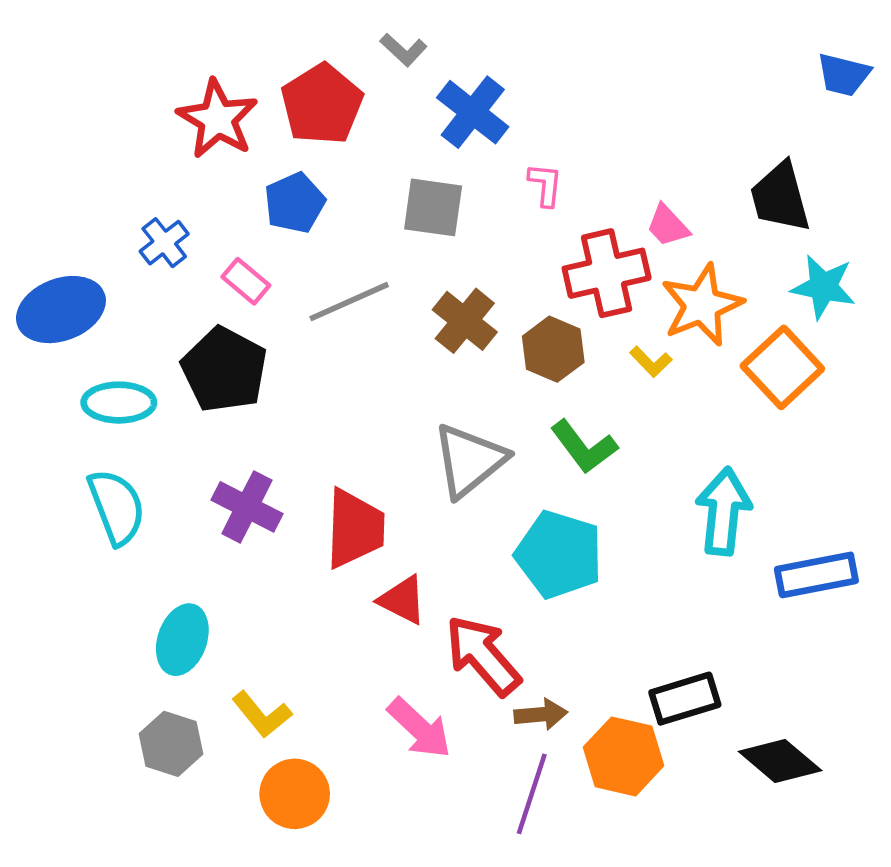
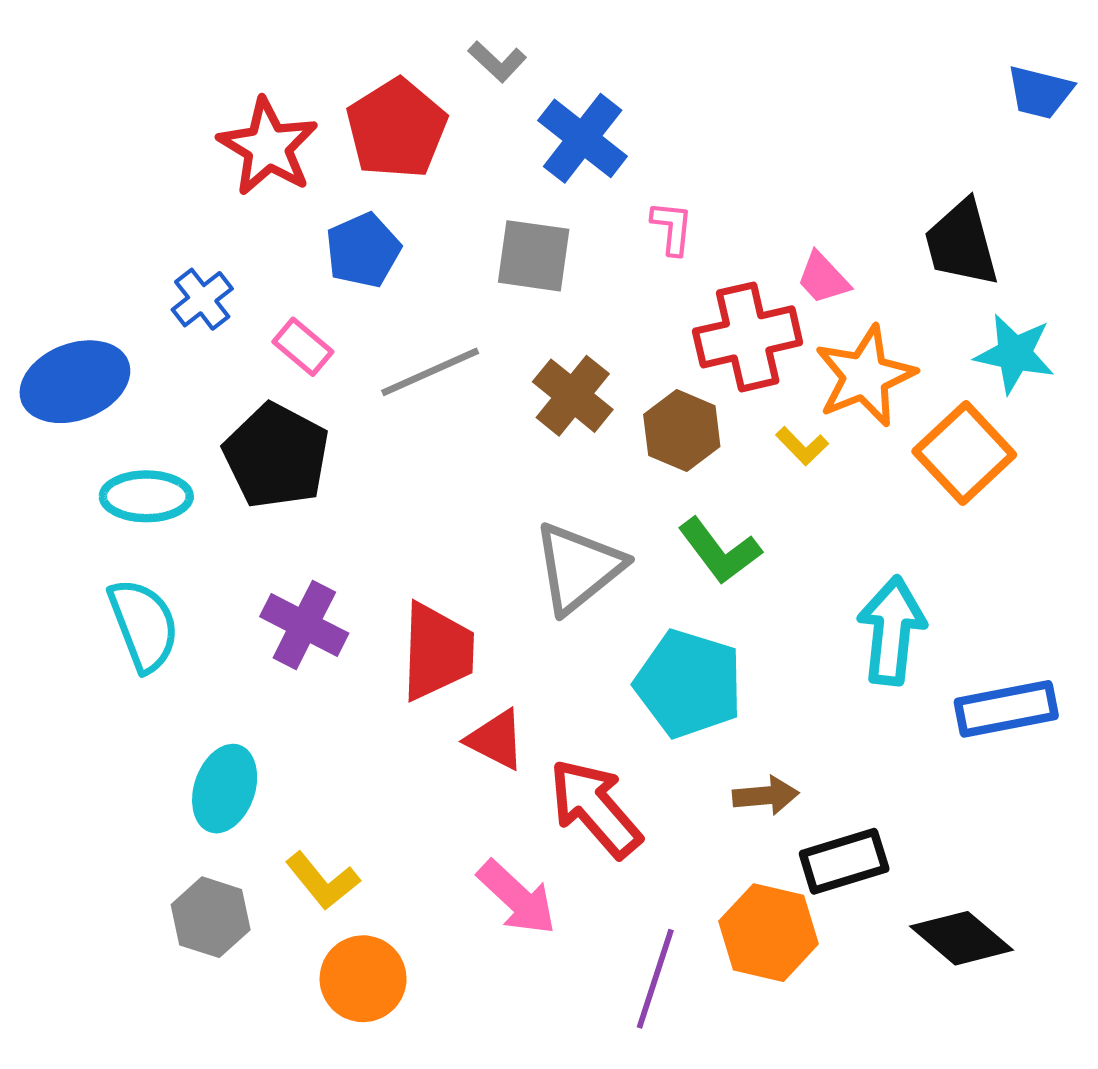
brown arrow: (541, 714) -> (766, 796), moved

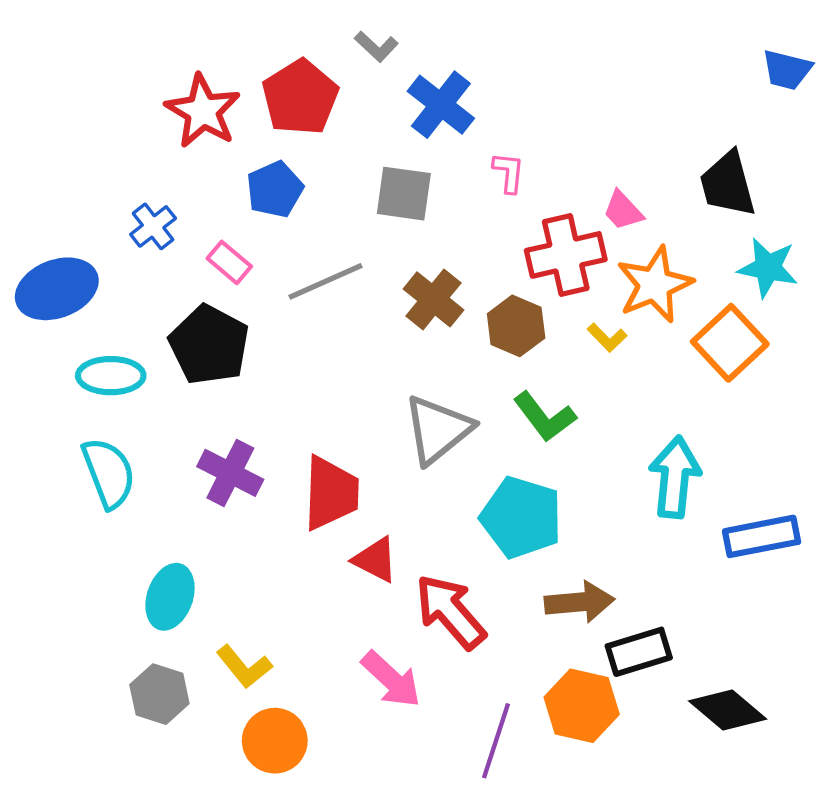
brown arrow: (766, 796) -> (580, 602), size x1.4

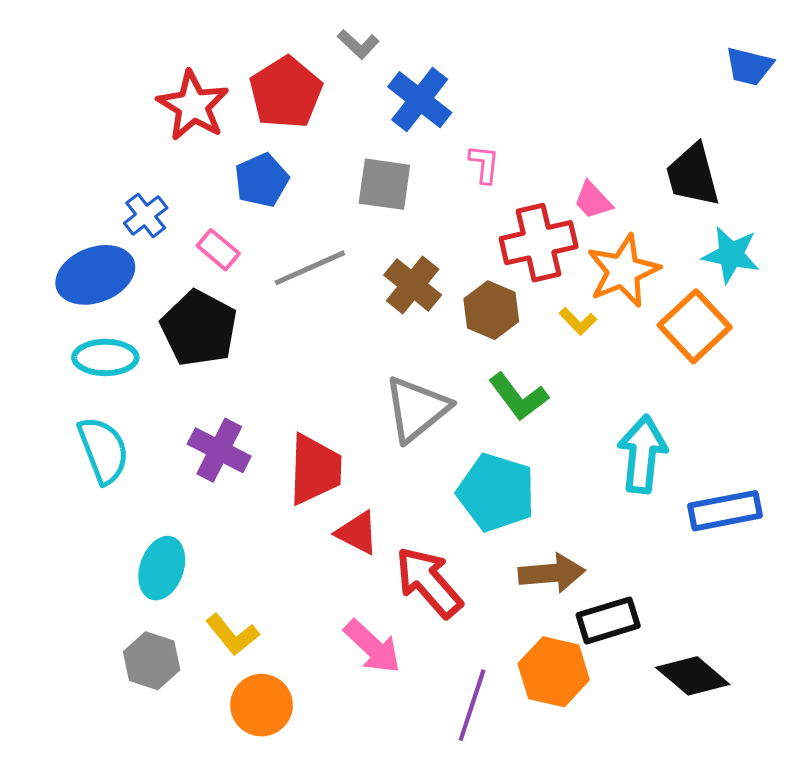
blue ellipse: (57, 289) -> (95, 275), moved

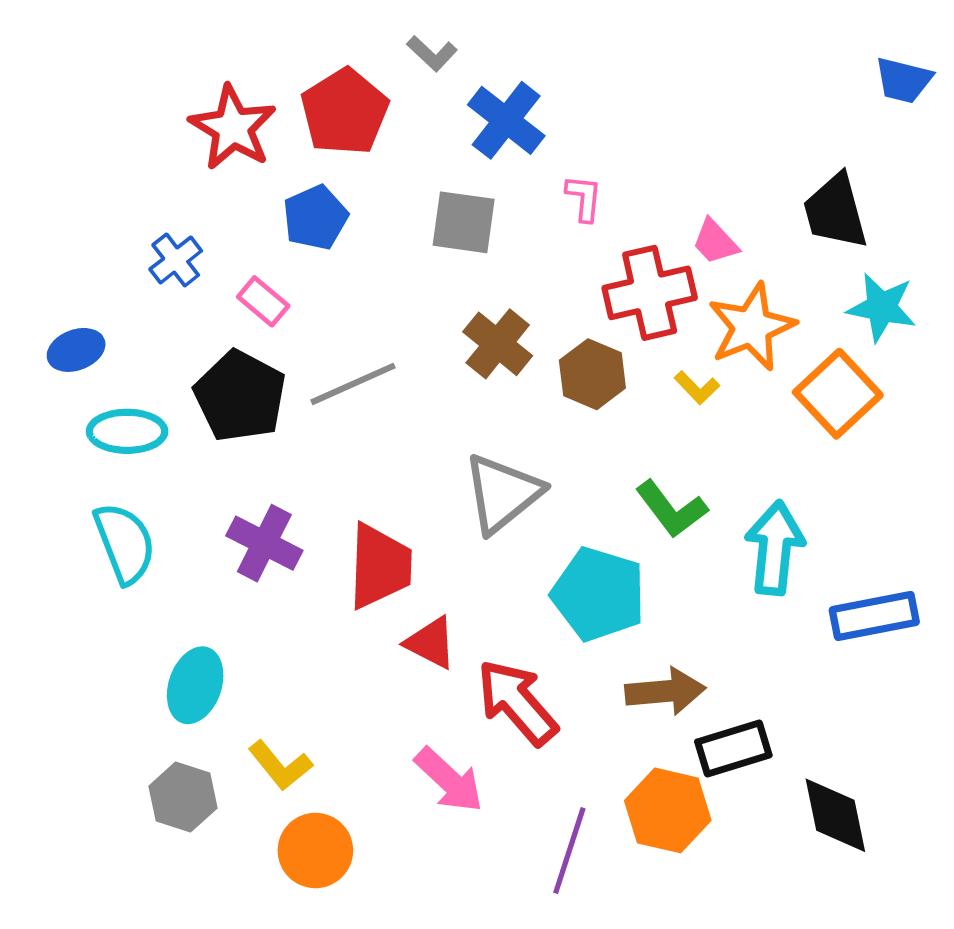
gray line: (310, 268) -> (353, 384), moved
blue ellipse: (95, 275) -> (76, 350), moved, size x0.6
green L-shape: (518, 397) -> (671, 509), moved
black diamond: (693, 676) -> (835, 815), turned 38

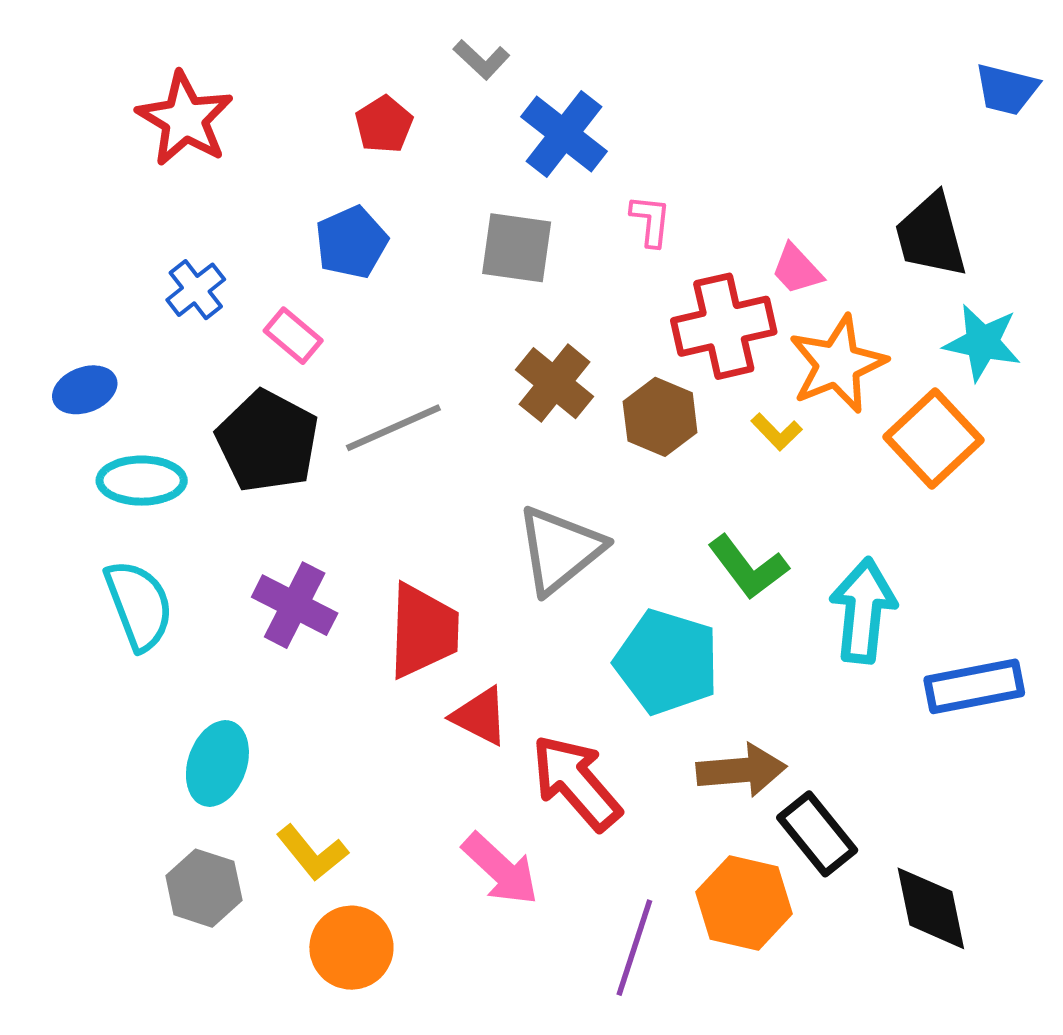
red pentagon: (345, 112) -> (384, 124), size x0.6
red star: (233, 128) -> (185, 119), moved
black rectangle: (733, 748) -> (817, 834), turned 68

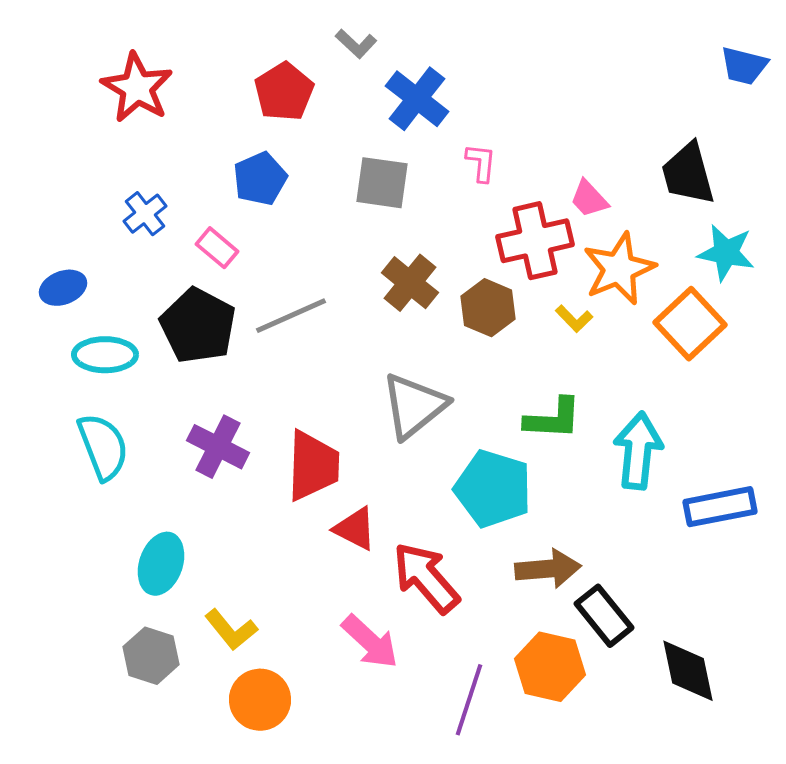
red pentagon: (384, 124) -> (284, 92), size x1.4
green L-shape: (748, 567) -> (553, 419), turned -50

